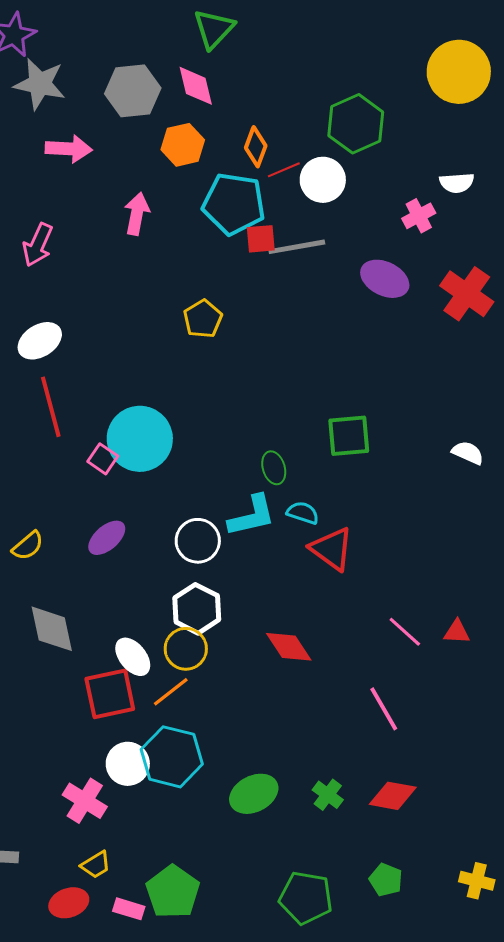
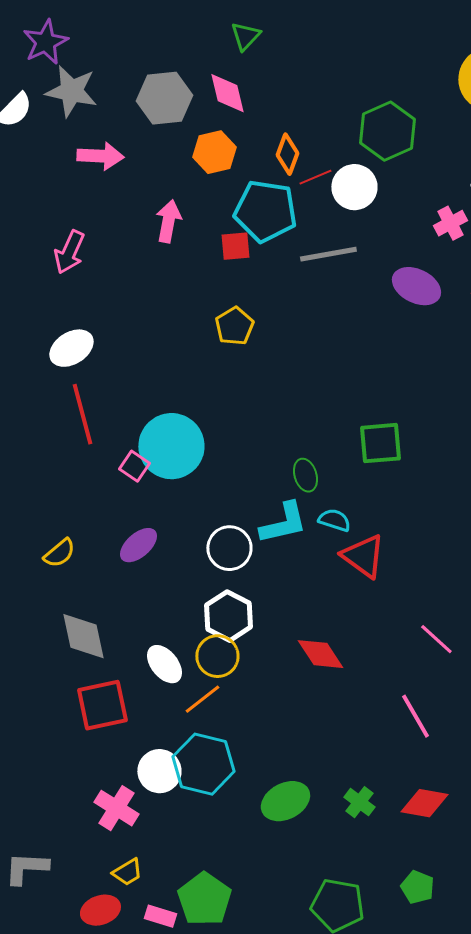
green triangle: (214, 29) -> (245, 36), size x0.7
red square: (261, 239) -> (235, 246), moved
red square: (110, 694) -> (102, 705), moved

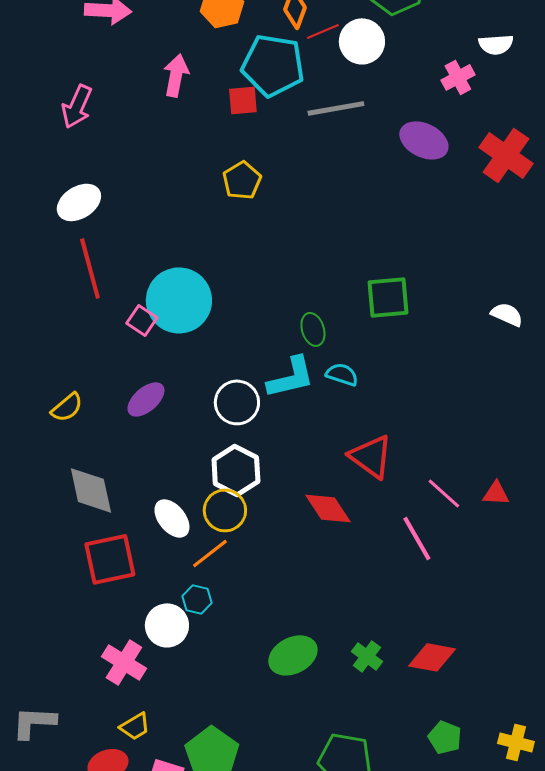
red triangle: (363, 556) -> (371, 456), moved
pink line: (415, 716) -> (417, 538), moved
cyan hexagon: (203, 764) -> (197, 599), moved, size x0.5
green pentagon: (417, 887) -> (445, 737), moved

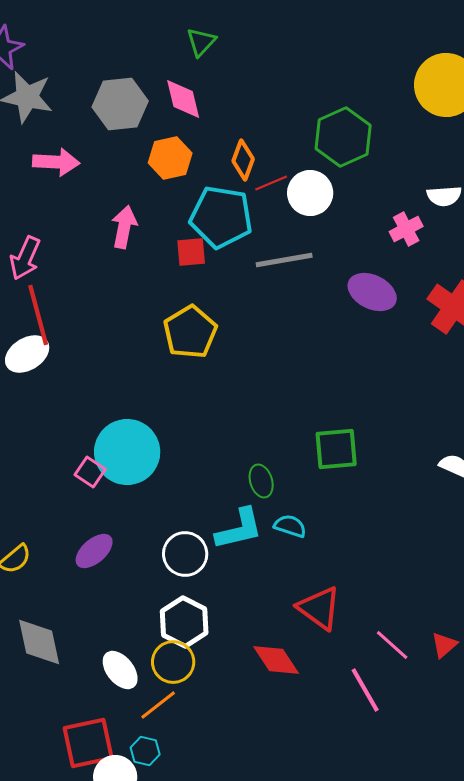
yellow pentagon: (242, 180) -> (190, 332), size x1.4
red line: (90, 268) -> (38, 315), moved
red triangle: (496, 493) -> (444, 645), turned -44
red square: (110, 559) -> (88, 743), moved

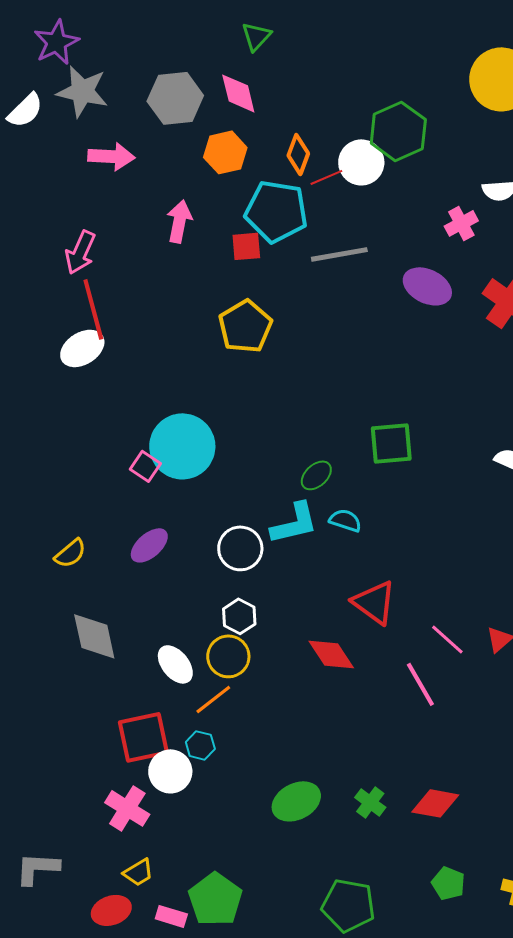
white circle: (310, 193) -> (361, 162), moved
green ellipse: (261, 481) -> (316, 475), turned 64
white hexagon: (184, 622) -> (239, 616), size x0.7

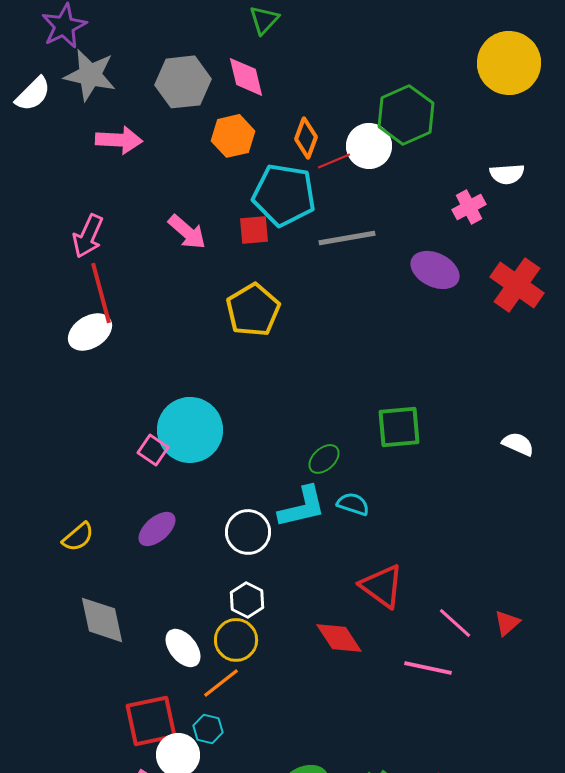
pink arrow: (179, 221) -> (187, 232), moved, turned 120
pink line: (420, 684) -> (428, 668), turned -48

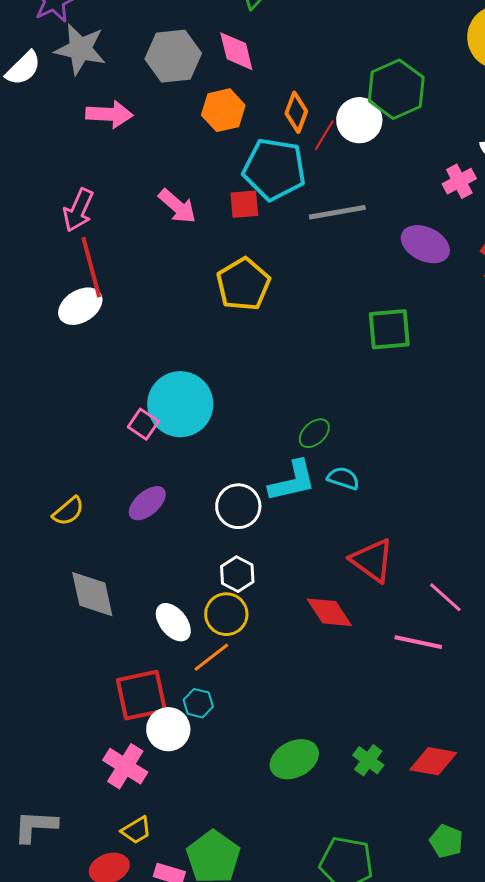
red line: (334, 161) -> (324, 135), turned -36
green square: (399, 427) -> (389, 329), moved

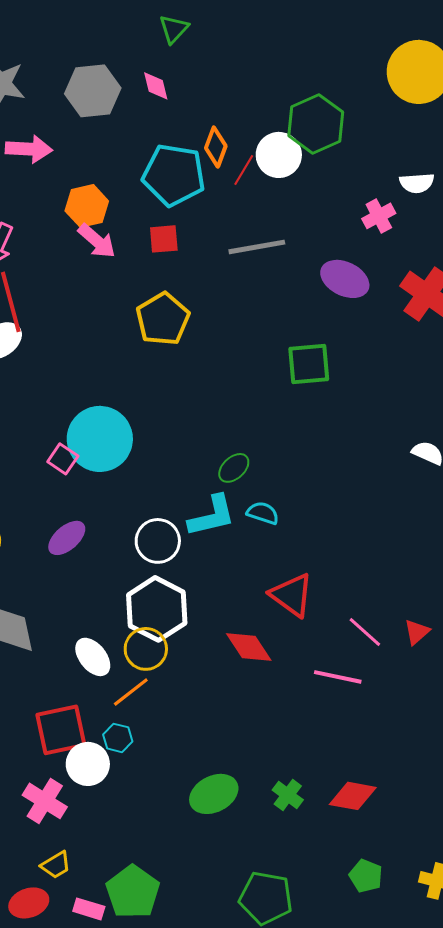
pink diamond: (236, 51) -> (156, 86), size x0.7
orange hexagon: (223, 110) -> (87, 206), moved
cyan pentagon: (274, 169) -> (174, 175), moved
white hexagon: (237, 574) -> (157, 609), size x1.8

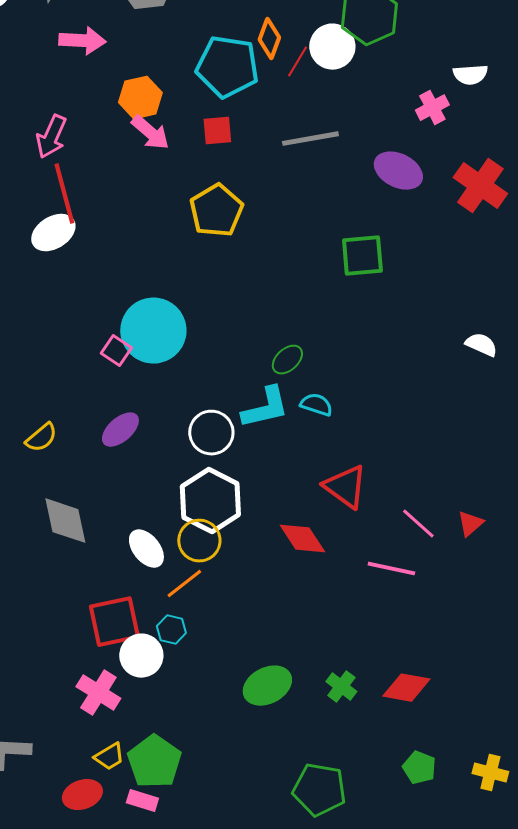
green pentagon: (133, 892) -> (154, 762), moved

